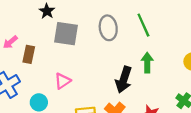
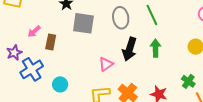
black arrow: (124, 80) -> (130, 49), moved
pink triangle: (63, 81) -> (106, 64), moved

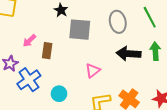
black arrow: (130, 49) -> (129, 54), turned 80
pink triangle: (106, 64) -> (93, 71), moved

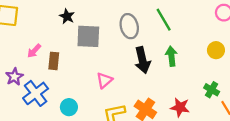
black arrow: (129, 54) -> (142, 60), turned -105

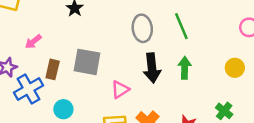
gray square: (88, 36) -> (87, 62), moved
brown rectangle: (54, 61) -> (53, 69), moved
pink triangle: (104, 80) -> (120, 90), moved

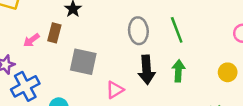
brown rectangle: (53, 69) -> (54, 33), moved

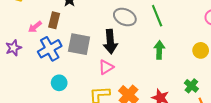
gray ellipse: (138, 31) -> (125, 17), turned -60
black arrow: (147, 70) -> (110, 42), moved
blue cross: (25, 86) -> (50, 49), moved

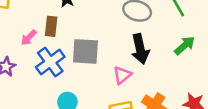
black arrow: (110, 42) -> (140, 49), moved
green arrow: (159, 50) -> (185, 45), turned 54

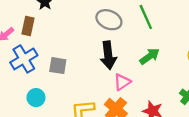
gray square: (85, 51) -> (58, 66), moved, size x0.7
pink triangle: (122, 75) -> (122, 82), moved

